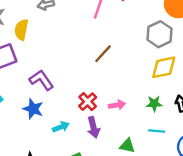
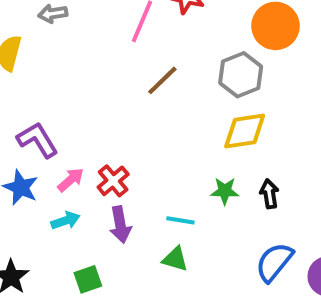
brown line: (103, 54) -> (162, 80), moved
pink arrow: (117, 105) -> (71, 180), moved, turned -35
cyan line: (157, 131) -> (180, 220), moved

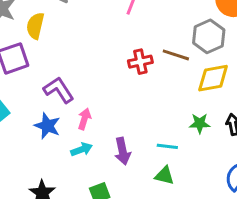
brown line: (162, 80) -> (176, 55), moved, turned 64
pink arrow: (71, 180) -> (84, 119), turned -30
red cross: (113, 181) -> (140, 62), moved, turned 30

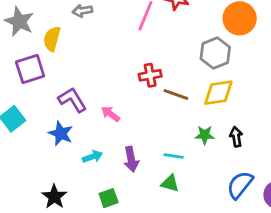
brown line: (176, 55) -> (176, 95), moved
pink arrow: (84, 119) -> (110, 114), moved, turned -72

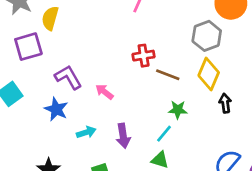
yellow diamond: (218, 93) -> (209, 74), turned -60
green star: (205, 135) -> (178, 110), moved
black arrow: (236, 137) -> (225, 103), moved
cyan line: (174, 156) -> (164, 134), turned -60

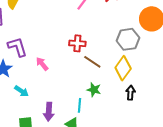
cyan arrow: (86, 132) -> (21, 91), turned 40
cyan line: (164, 134) -> (80, 105), turned -48
purple arrow: (123, 136) -> (49, 112), moved

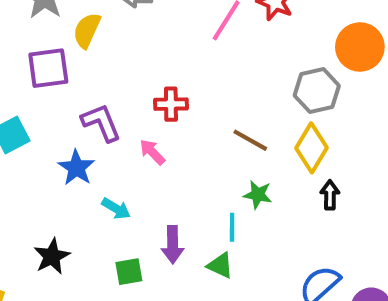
red cross: (77, 43) -> (171, 104), moved

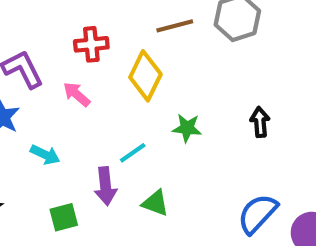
brown line: (250, 140) -> (175, 26), moved, turned -39
yellow diamond: (311, 148) -> (145, 76), moved
cyan line: (232, 227) -> (133, 153), moved, turned 60

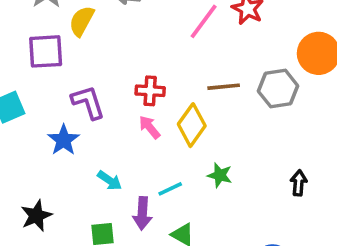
pink arrow: (77, 94) -> (150, 127), moved
black arrow: (260, 122) -> (299, 183), moved
cyan arrow: (45, 155) -> (110, 181), moved

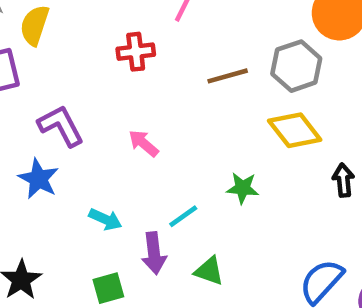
red cross: (150, 91) -> (136, 52), moved
yellow diamond: (192, 125) -> (295, 130), moved, turned -63

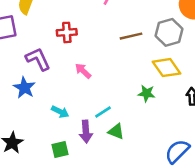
red cross: (136, 52) -> (67, 32), moved
green star: (243, 188) -> (147, 93), moved
green triangle: (209, 271) -> (116, 131), moved

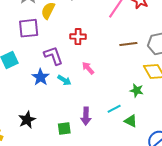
cyan arrow: (60, 112) -> (64, 80), moved
cyan line: (103, 112) -> (114, 109), moved
green triangle: (116, 131) -> (131, 121), moved

